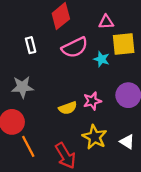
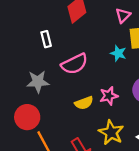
pink triangle: (106, 22) -> (123, 15), turned -42
pink semicircle: (75, 47) -> (74, 64), moved

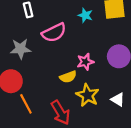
cyan star: (118, 53) -> (85, 15), moved
yellow semicircle: (84, 103) -> (68, 77), moved

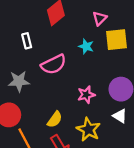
yellow semicircle: (68, 77) -> (55, 119), moved, turned -35
white triangle: (118, 100) -> (120, 116), moved

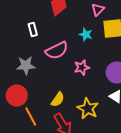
pink star: (86, 95) -> (82, 67), moved

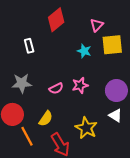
pink semicircle: (57, 50) -> (56, 88), moved, size x0.6
yellow semicircle: (58, 99) -> (46, 119), moved

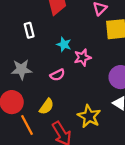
cyan star: (84, 51) -> (64, 44), moved
pink star: (80, 85) -> (82, 57), moved

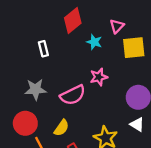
cyan star: (64, 44) -> (94, 42), moved
pink semicircle: (57, 75) -> (73, 95), size x1.6

